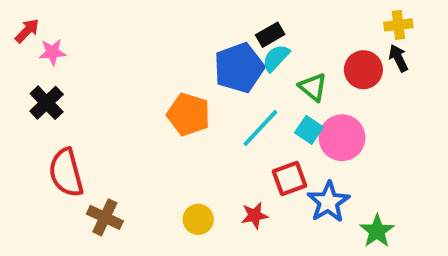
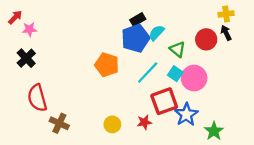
black rectangle: (270, 35) -> (138, 19), moved
red square: (290, 179) -> (164, 101), size x1.4

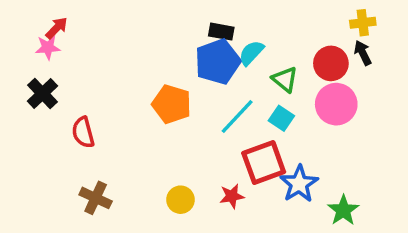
red arrow: (15, 17) -> (57, 28), moved
black rectangle: (138, 19) -> (221, 32), turned 40
pink circle: (194, 78) -> (336, 104), moved
red semicircle: (37, 98) -> (83, 132), moved, size x0.7

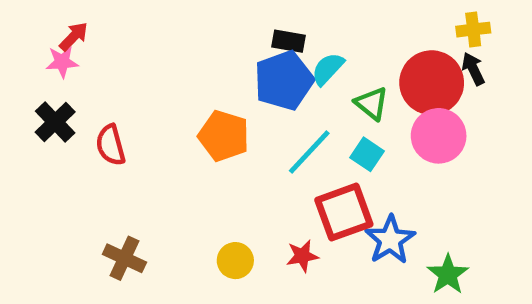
red circle: (331, 63) -> (432, 83), size x1.4
red semicircle: (83, 132) -> (111, 145), moved

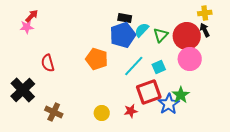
green triangle: (372, 103) -> (161, 35), moved, turned 35
black cross: (55, 122) -> (23, 90), moved, size x1.4
cyan square: (367, 154) -> (159, 67), turned 32
green star: (448, 274) -> (181, 95), moved

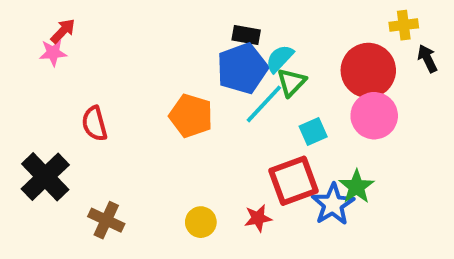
black arrow: (205, 30) -> (427, 59), moved
green triangle: (161, 35) -> (291, 82), moved
cyan line: (134, 66) -> (264, 104), moved

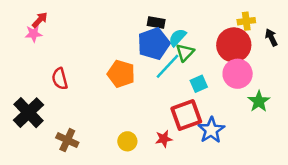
yellow cross: (404, 25) -> (246, 21), moved
green star: (356, 187) -> (259, 101), moved

